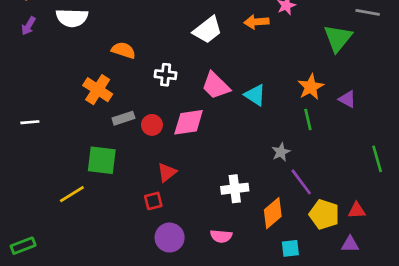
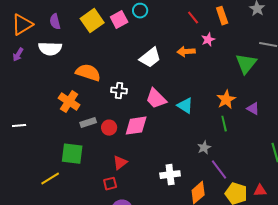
orange semicircle: (123, 50) -> (88, 73), size x1.4

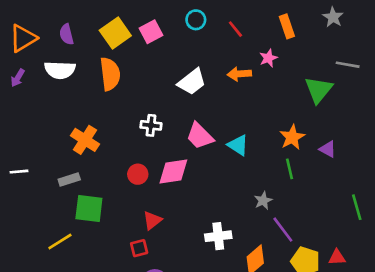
cyan circle: (140, 11) -> (196, 20), moved
red line: (193, 18) -> (235, 29), moved
orange semicircle: (88, 73) -> (110, 74), moved, turned 65
gray rectangle: (88, 123) -> (69, 179), moved

